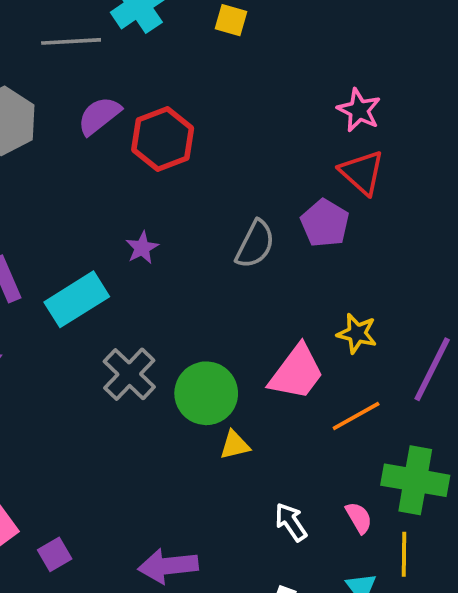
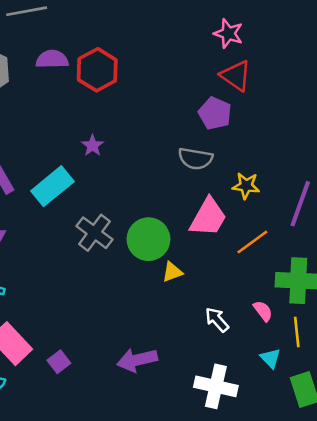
purple semicircle: (99, 116) -> (52, 59), turned 44
gray semicircle: (255, 244) -> (195, 159), moved, turned 80

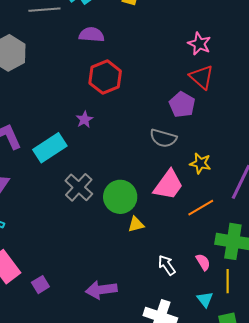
purple semicircle: (52, 59) -> (92, 35), moved
red hexagon: (97, 70) -> (105, 77), moved

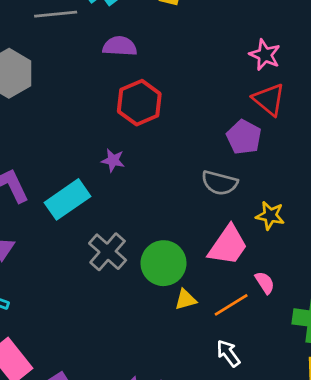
purple star: (84, 119) -> (113, 160), turned -30
orange line: (201, 208) -> (231, 305), moved
pink semicircle: (203, 262) -> (265, 283), moved

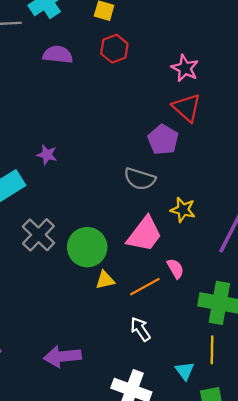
red hexagon: (139, 103) -> (114, 49), moved, size x0.7

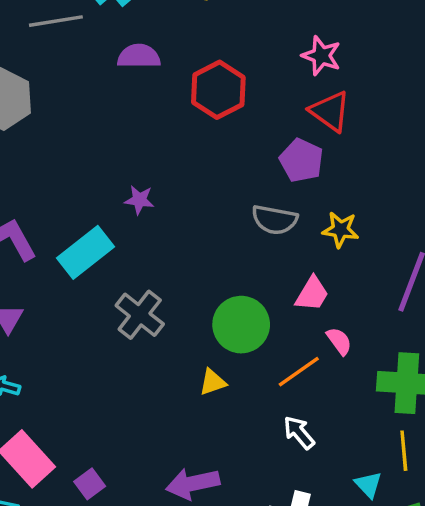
red hexagon: (114, 49) -> (218, 90), moved, size x1.4
yellow star: (183, 210) -> (340, 230), moved
pink trapezoid: (145, 234) -> (312, 294), moved, size x0.7
green circle: (87, 247) -> (241, 325), moved
yellow triangle: (105, 280) -> (213, 382), moved

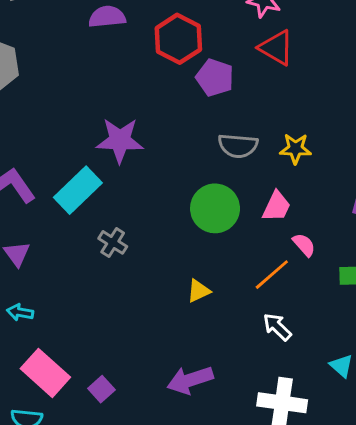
purple pentagon: (301, 160) -> (215, 78), moved
purple star: (139, 200) -> (120, 140), size x1.8
gray cross: (140, 315) -> (113, 242), moved, size x0.7
green circle: (241, 325) -> (215, 208), moved

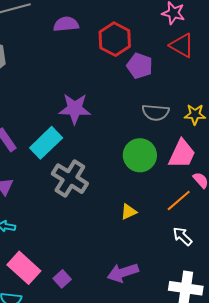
pink trapezoid: (277, 206) -> (182, 154), size x1.4
gray cross: (113, 242) -> (70, 179), size x1.8

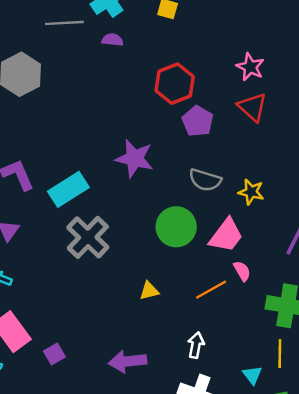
purple semicircle: (66, 24) -> (112, 40), moved, size x0.7
purple star: (75, 109) -> (134, 158), moved
white arrow: (182, 236) -> (196, 345), moved, turned 45

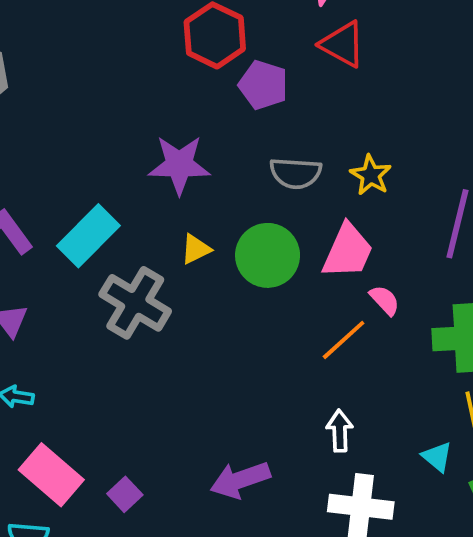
yellow star: (251, 192) -> (371, 175), turned 30
yellow triangle: (149, 291) -> (196, 249), moved

